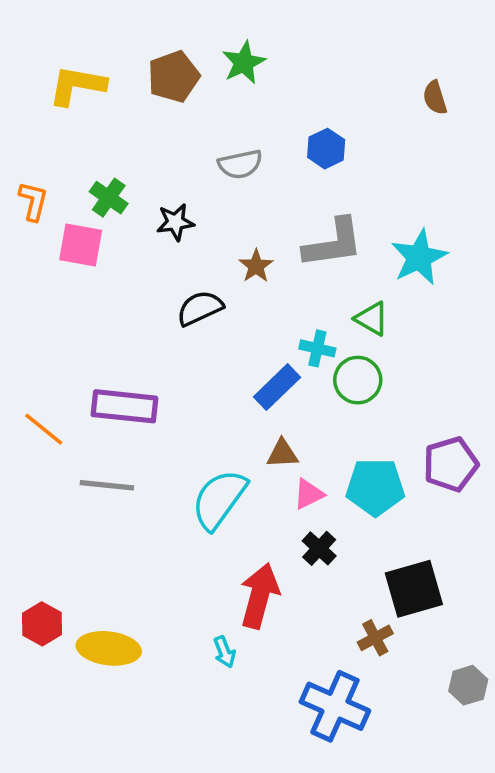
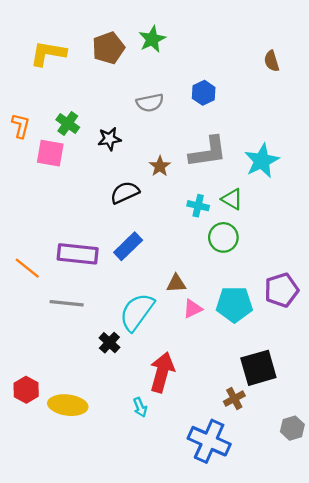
cyan cross: (317, 348) -> (198, 206), moved
blue rectangle: (277, 387) -> (128, 246), moved
black cross: (319, 548) -> (109, 343), moved

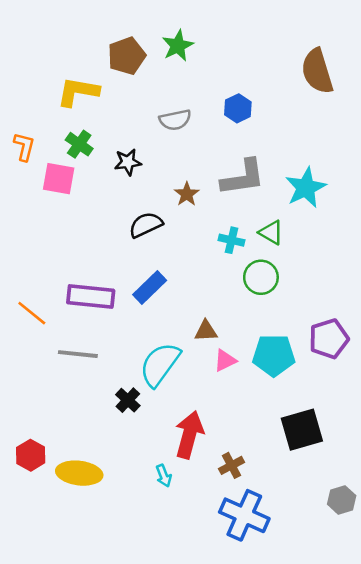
yellow L-shape: (48, 53) -> (78, 92), moved
brown semicircle: (272, 61) -> (317, 71), size x1.8
brown cross: (234, 399) -> (232, 465), moved

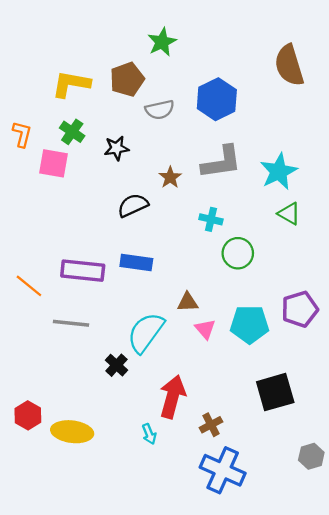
brown pentagon: (127, 56) -> (127, 79), moved
blue hexagon: (238, 108) -> (217, 99), size x1.6
green triangle: (271, 232) -> (289, 214), moved
blue rectangle: (150, 288) -> (136, 263), turned 52
pink triangle: (225, 360) -> (205, 329), turned -45

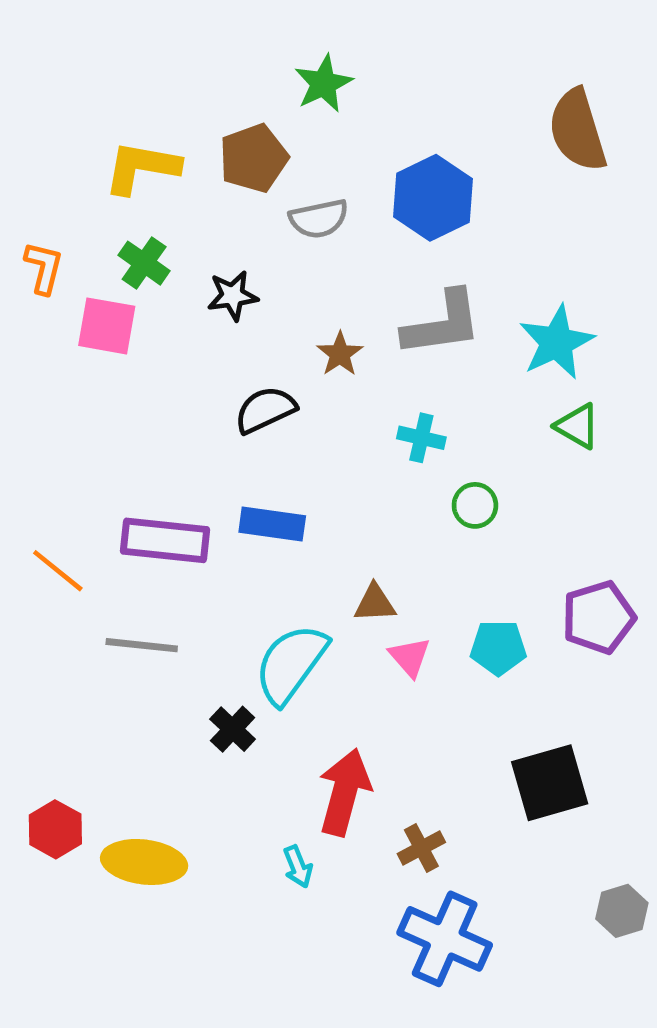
green circle: (238, 253) -> (475, 505), size x0.7
cyan pentagon: (250, 324) -> (498, 648), size x0.7

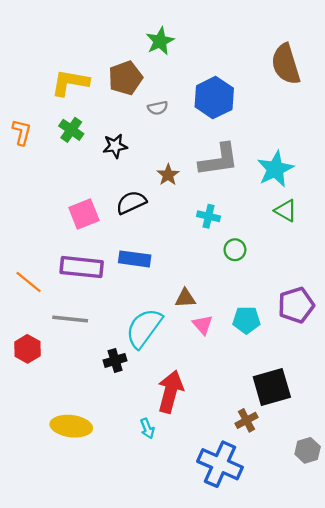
gray semicircle: (319, 219) -> (158, 108), size x0.7
pink square: (107, 326) -> (84, 214), moved, turned -32
black cross: (233, 729) -> (115, 360), turned 30
red hexagon: (55, 829) -> (27, 349), moved
brown cross: (421, 848) -> (246, 420), moved

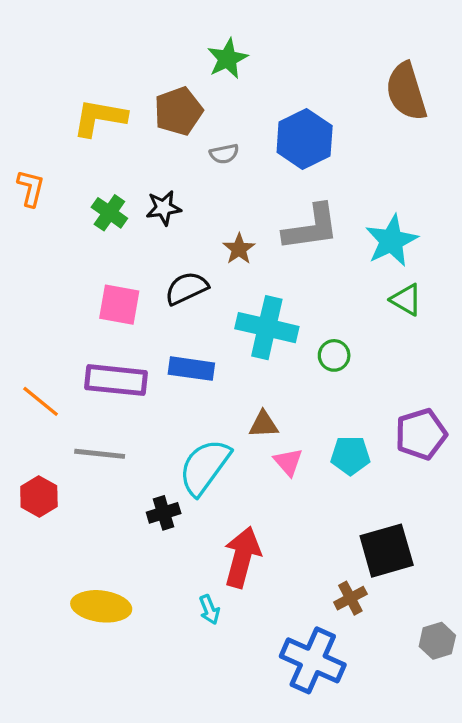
green cross: (71, 130) -> (109, 213), moved
pink square: (84, 214) -> (119, 305), turned 32
cyan cross: (208, 216) -> (267, 328), moved, size x1.8

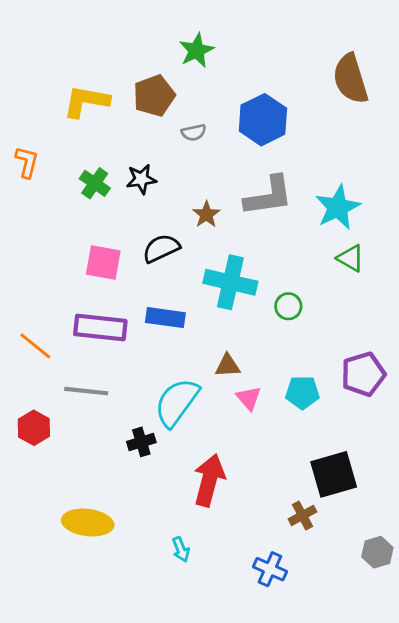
cyan arrow: (209, 610) -> (181, 549), moved
blue cross: (313, 660) -> (270, 569), size x0.6

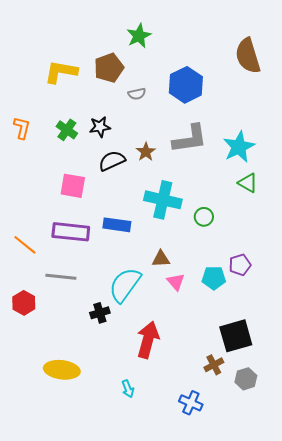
orange L-shape: (27, 162) -> (22, 128), moved
black semicircle: (161, 248) -> (112, 161), moved
purple pentagon: (363, 374) -> (240, 265), moved, size x0.7
gray hexagon: (377, 552) -> (246, 379), moved

